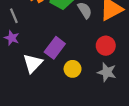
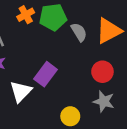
yellow circle: (73, 69) -> (70, 116), moved

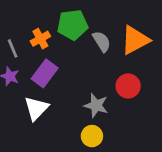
orange cross: (26, 15) -> (40, 39), moved
purple rectangle: (46, 74) -> (45, 73), moved
gray star: (104, 101) -> (96, 105), moved

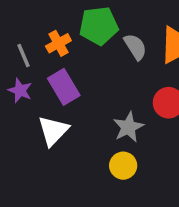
purple rectangle: (45, 73) -> (64, 87), turned -68
gray star: (96, 105) -> (128, 127), turned 30

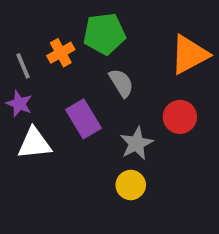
gray semicircle: (135, 47) -> (121, 83), moved
purple rectangle: (64, 87) -> (83, 119), moved
white triangle: (53, 131) -> (34, 143), moved, turned 40

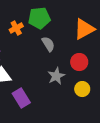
purple rectangle: (83, 119) -> (21, 98), moved
yellow circle: (131, 185) -> (82, 89), moved

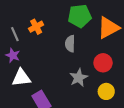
green pentagon: (39, 18) -> (80, 16), moved
gray semicircle: (48, 44) -> (70, 44), turned -147

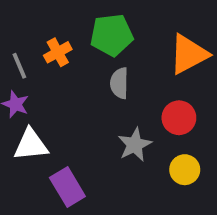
green pentagon: (80, 16) -> (112, 35), moved

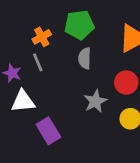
gray line: (19, 66) -> (38, 62), moved

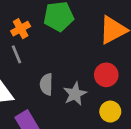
gray semicircle: (85, 58) -> (46, 84), moved

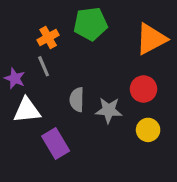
gray star: (75, 94) -> (109, 110), turned 30

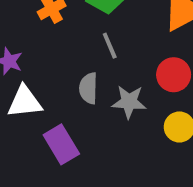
gray line: (44, 66) -> (110, 46), moved

